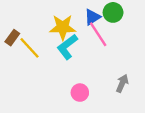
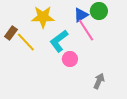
yellow star: (63, 27) -> (43, 17), moved
gray arrow: (122, 83) -> (99, 81), moved
pink circle: (80, 93) -> (70, 59), moved

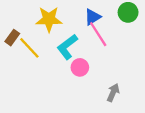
green circle: (99, 11) -> (128, 12), moved

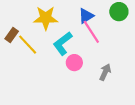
gray arrow: (113, 93) -> (105, 72), moved

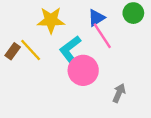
brown rectangle: (12, 35) -> (13, 51), moved
pink circle: (74, 63) -> (83, 70), size x1.6
gray arrow: (105, 72) -> (119, 93), moved

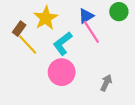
yellow star: (51, 20) -> (46, 18), turned -30
brown rectangle: (13, 51) -> (19, 29), moved
pink circle: (83, 70) -> (62, 72), moved

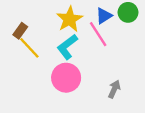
blue triangle: (86, 16) -> (104, 16), moved
yellow star: (46, 18) -> (70, 19), moved

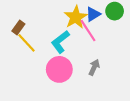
yellow star: (70, 19) -> (76, 17), moved
gray arrow: (114, 89) -> (94, 67), moved

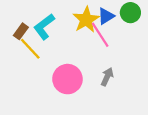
cyan L-shape: (60, 42) -> (44, 27), moved

